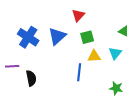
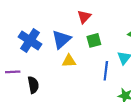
yellow triangle: (94, 56) -> (69, 61), moved
blue line: (79, 72) -> (106, 71), moved

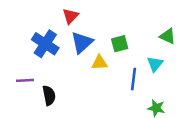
red triangle: (84, 17) -> (70, 16), moved
yellow triangle: (69, 61) -> (99, 63), moved

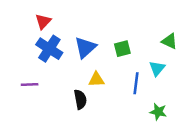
red triangle: (70, 16) -> (43, 21), moved
yellow triangle: (99, 63) -> (96, 80), moved
black semicircle: (49, 95) -> (80, 99), moved

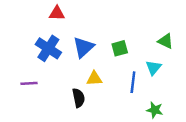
red triangle: (43, 21) -> (57, 13), moved, turned 49

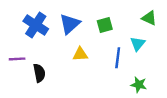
black semicircle: (79, 98) -> (39, 73), moved

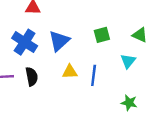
green square: (105, 25) -> (102, 35), moved
blue line: (118, 58) -> (94, 75), moved
black semicircle: (39, 73) -> (32, 77), moved

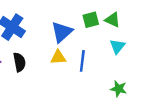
green triangle: (140, 35) -> (113, 20), moved
blue triangle: (59, 41) -> (62, 32), moved

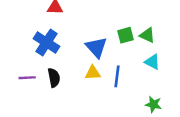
blue triangle: (62, 32) -> (96, 47), turned -30
cyan triangle: (117, 46) -> (152, 62), turned -42

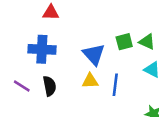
blue cross: (47, 42) -> (42, 49), turned -30
purple line: (27, 78) -> (22, 86), turned 35

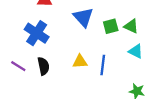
blue cross: (42, 49) -> (37, 33), turned 30
blue triangle: (94, 54) -> (83, 17), moved

